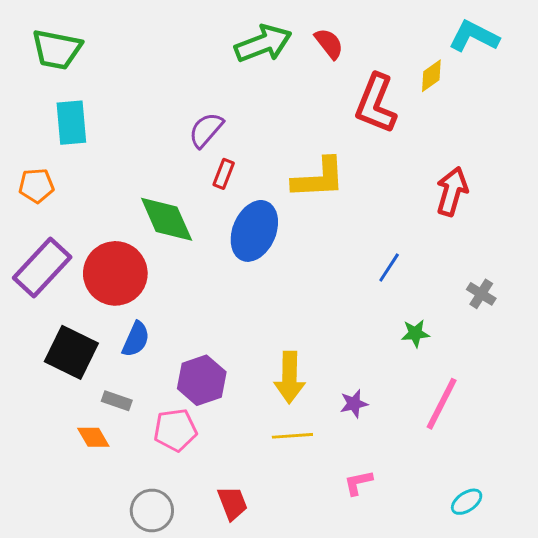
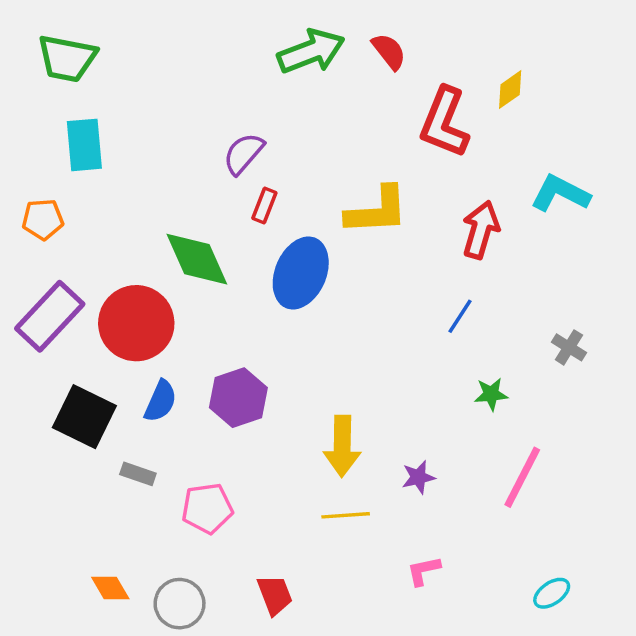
cyan L-shape: (474, 36) -> (560, 193), moved
red arrow: (452, 191) -> (481, 230), moved
purple hexagon: (202, 380) -> (238, 398), moved
orange diamond: (93, 437) -> (110, 588), moved

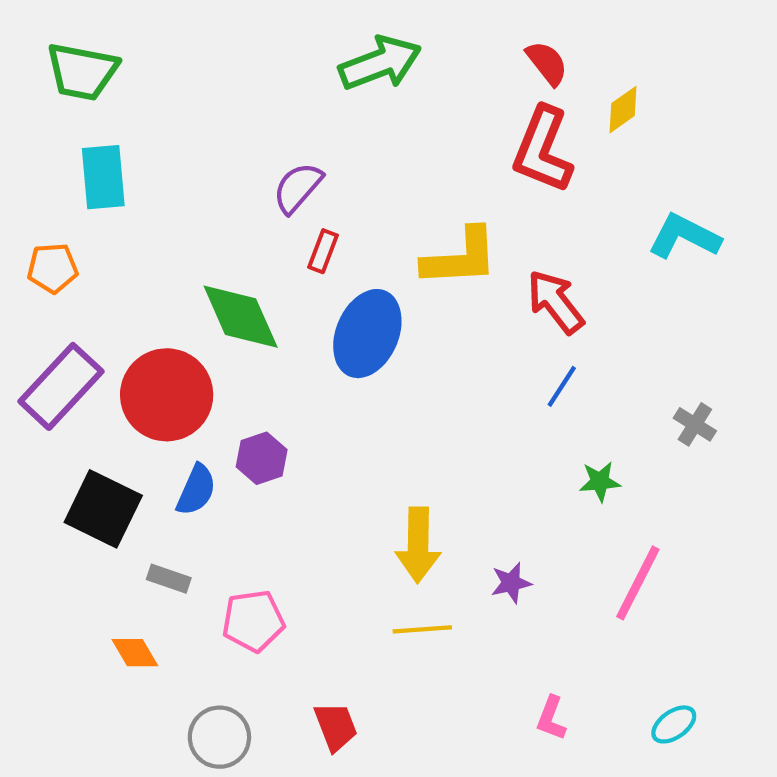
red semicircle: (389, 51) -> (547, 63), moved
red arrow: (481, 230) -> (555, 302), moved, turned -54
purple hexagon: (238, 398) -> (262, 458), moved, size x0.7
pink L-shape: (424, 571) -> (551, 718), moved, turned -57
orange diamond: (110, 588) -> (135, 653), moved

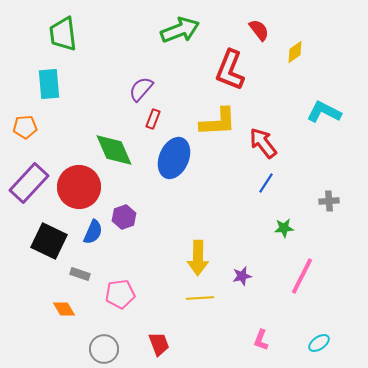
green trapezoid: (82, 72) -> (63, 34), moved, turned 72
red L-shape: (543, 150) -> (230, 70), moved
gray cross: (695, 424) -> (329, 201), turned -36

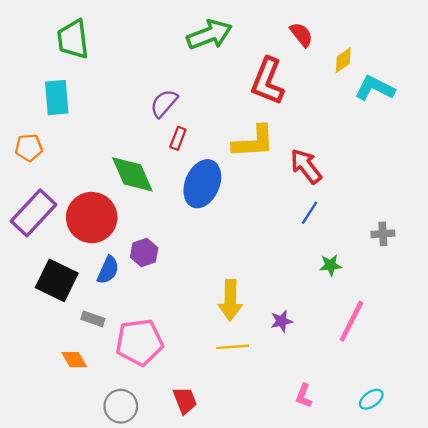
cyan L-shape: (324, 112) -> (375, 88), moved
pink pentagon: (120, 294) -> (139, 342), size x1.4

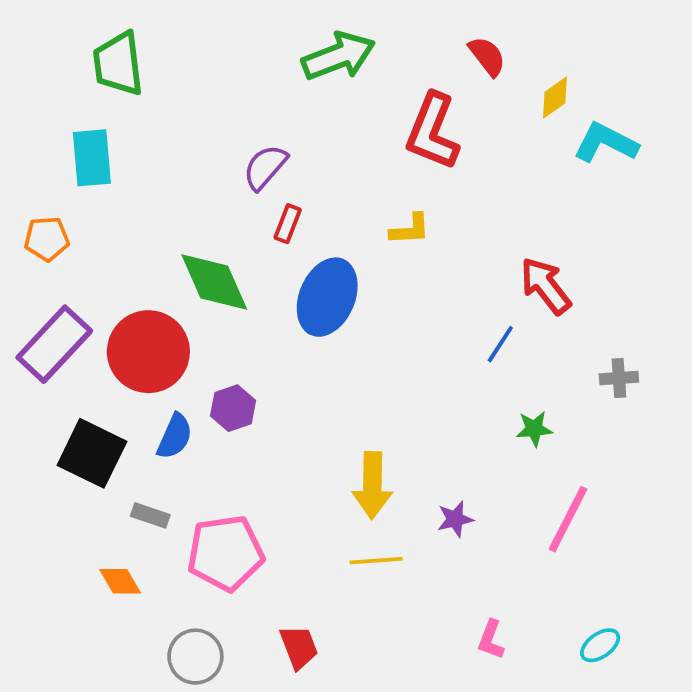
yellow L-shape: (254, 142) -> (410, 229), size x0.6
red arrow: (306, 166) -> (546, 286), moved

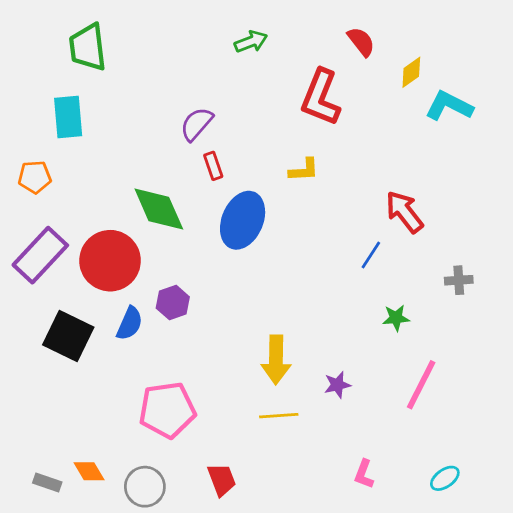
green arrow: (338, 56) -> (251, 42), size x0.6
red rectangle: (288, 224) -> (213, 166), turned -40
gray rectangle: (150, 515) -> (47, 482), moved
orange diamond: (120, 581) -> (89, 471), moved

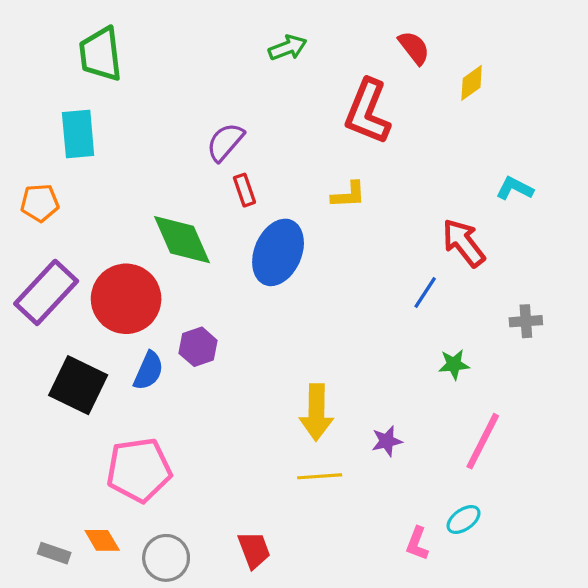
cyan L-shape: (449, 106) -> (515, 188), moved, size x0.7
pink pentagon: (167, 410) -> (139, 470), moved
cyan ellipse: (445, 478) -> (464, 520), moved

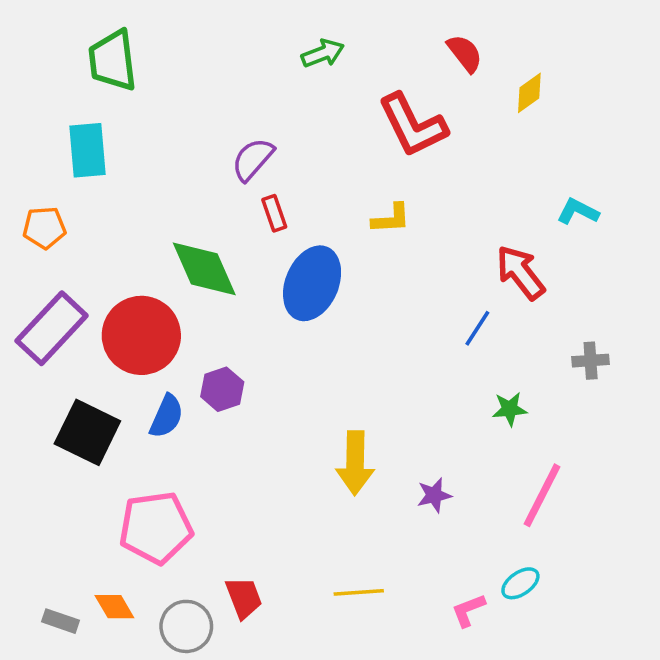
red L-shape: (368, 112) -> (413, 125), turned -48
yellow line: (320, 476) -> (359, 592), moved
pink L-shape: (417, 543) -> (468, 610), turned 48
red trapezoid: (254, 550) -> (244, 598), moved

